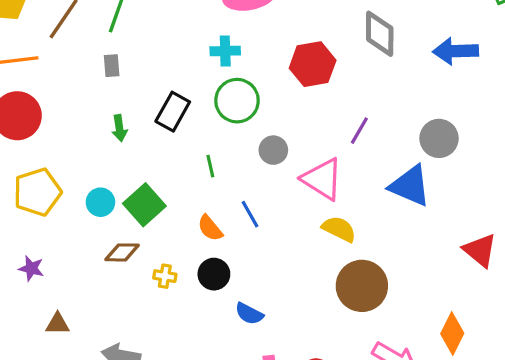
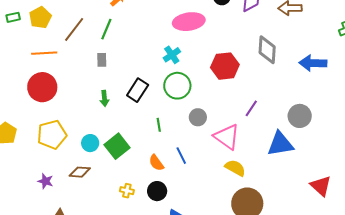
cyan cross: (225, 51) -> (172, 55), turned -36
blue triangle: (410, 186) -> (280, 144), turned -36
brown diamond: (122, 252) -> (80, 172), moved

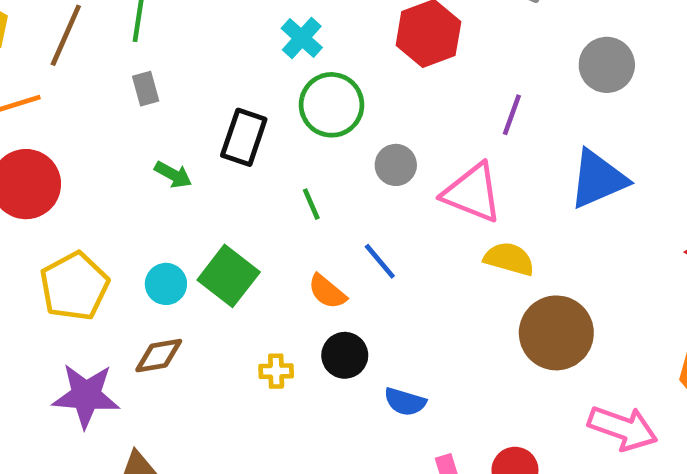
green arrow: (104, 98) -> (173, 175), turned -42
gray circle: (300, 116) -> (607, 65), moved
purple star: (45, 181) -> (86, 396), size x1.8

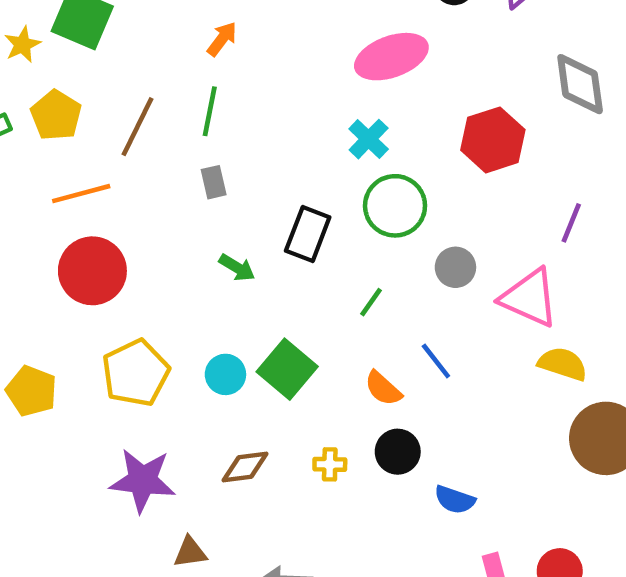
green line: (311, 204) -> (371, 302), turned 56
brown diamond: (159, 356) -> (245, 467), moved

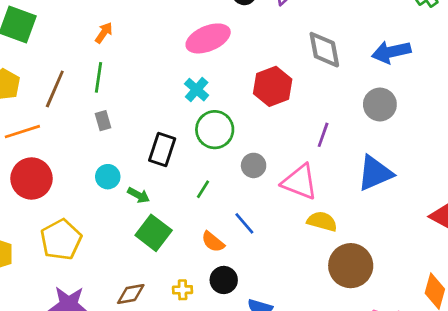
green arrow: (237, 268) -> (139, 195), moved
cyan circle: (225, 374) -> (108, 177), moved

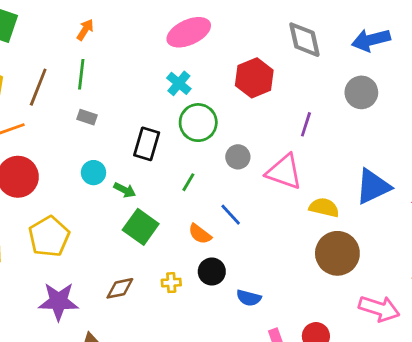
gray rectangle: (103, 121) -> (87, 117), turned -54
blue triangle: (375, 173) -> (373, 187), moved
yellow semicircle: (322, 221) -> (324, 208), moved

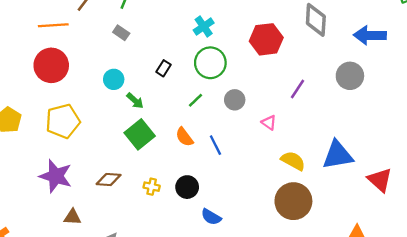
black rectangle: (147, 144) -> (163, 68), size x0.6
pink triangle: (284, 172) -> (269, 123), size x0.5
green line: (188, 182) -> (196, 100), moved
orange semicircle: (200, 234) -> (184, 137), moved

